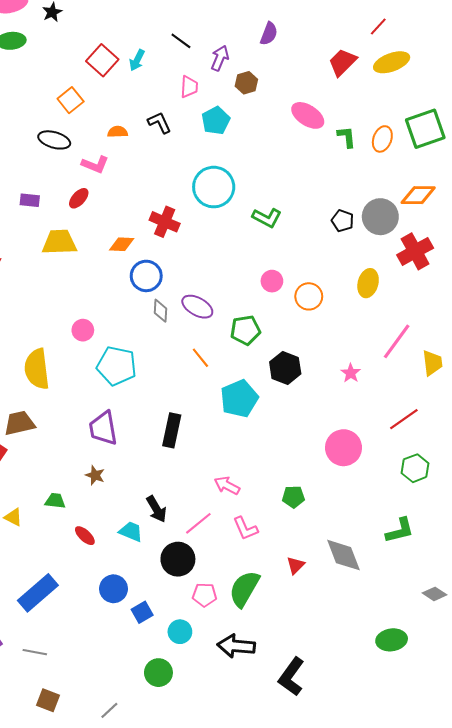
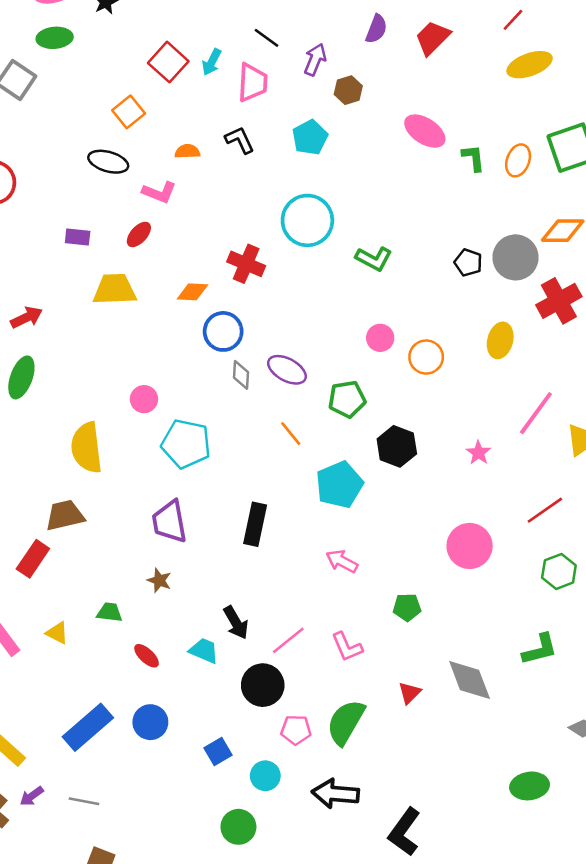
red trapezoid: (342, 62) -> (433, 38), moved
pink trapezoid: (189, 87) -> (253, 83), moved, size x1.4
pink arrow: (227, 486) -> (342, 561), moved
blue circle: (113, 589) -> (150, 722), moved

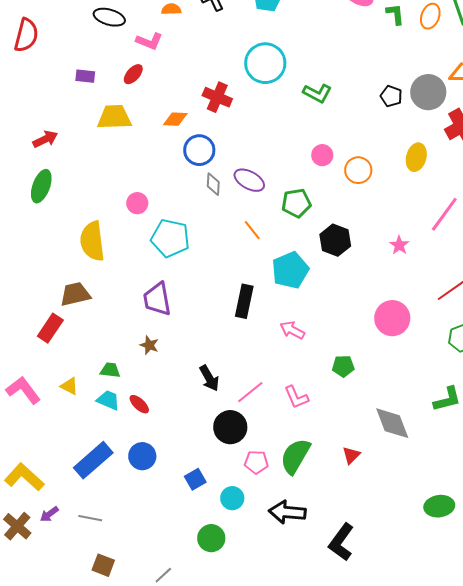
black rectangle: (255, 524) -> (244, 301), moved
cyan trapezoid: (204, 651) -> (108, 400), moved
red triangle: (410, 693) -> (351, 455), moved

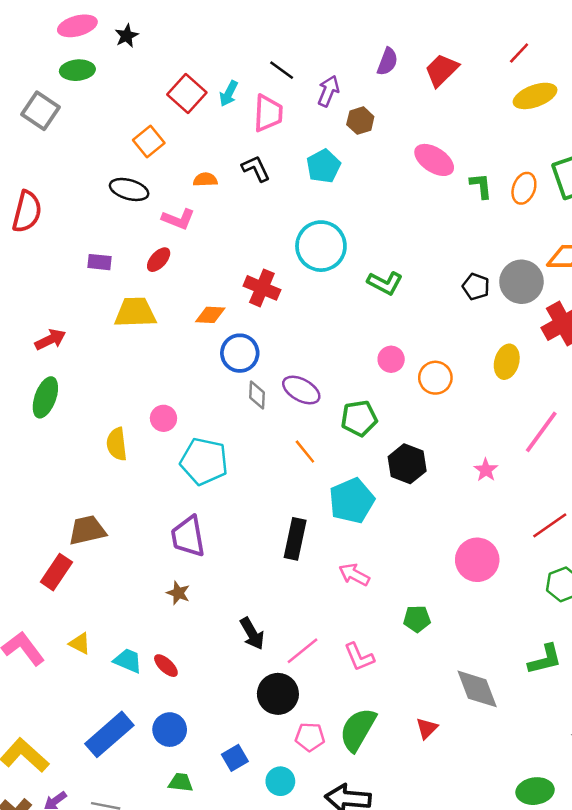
yellow semicircle: (92, 241) -> (117, 444), moved, size x0.7
green trapezoid: (110, 370) -> (181, 782), moved

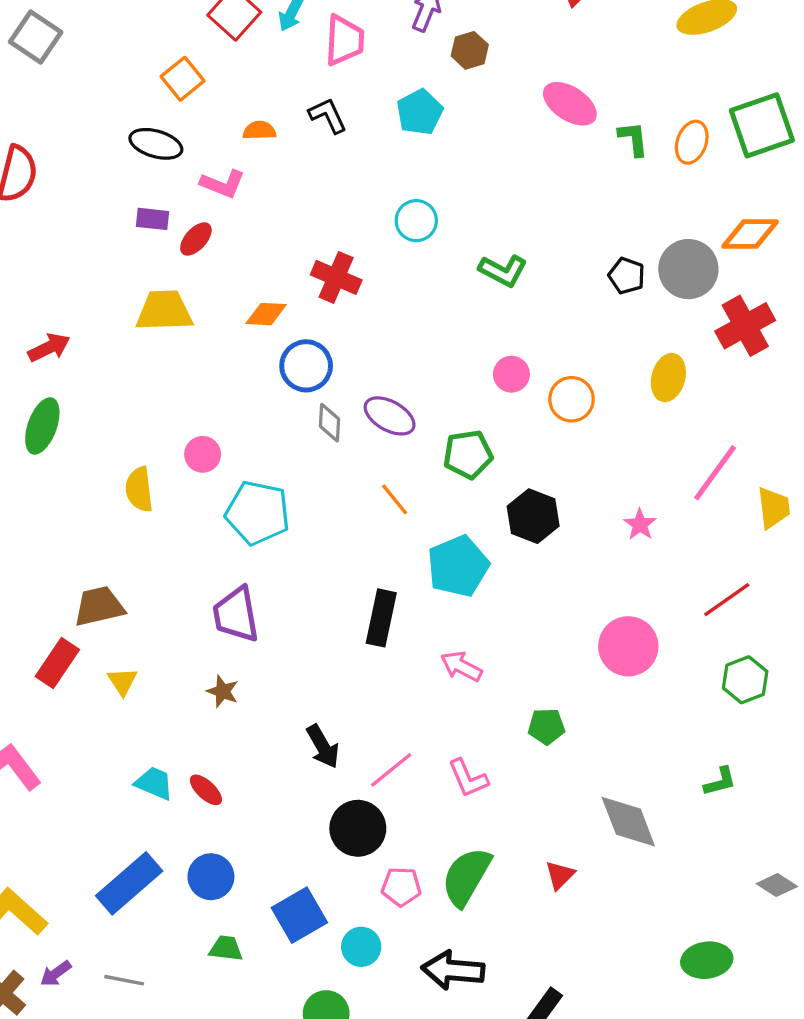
cyan circle: (321, 246) -> (416, 221), size x0.6
purple rectangle: (100, 262) -> (153, 219), moved
yellow triangle: (80, 643) -> (122, 681), moved, turned 30
green L-shape: (545, 659) -> (720, 782), size x0.7
blue square: (235, 758) -> (299, 915), size x1.5

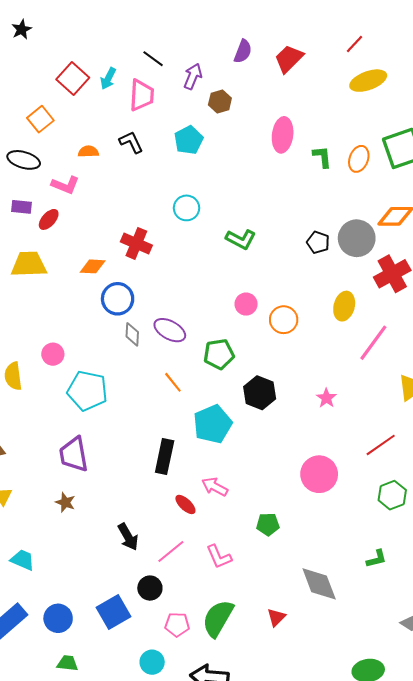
pink ellipse: (570, 104) -> (283, 135), turned 64
pink line: (715, 473) -> (373, 343), moved
red ellipse: (206, 790) -> (185, 504), moved
black circle: (358, 828) -> (150, 588), size x0.7
blue square: (299, 915) -> (113, 612), moved

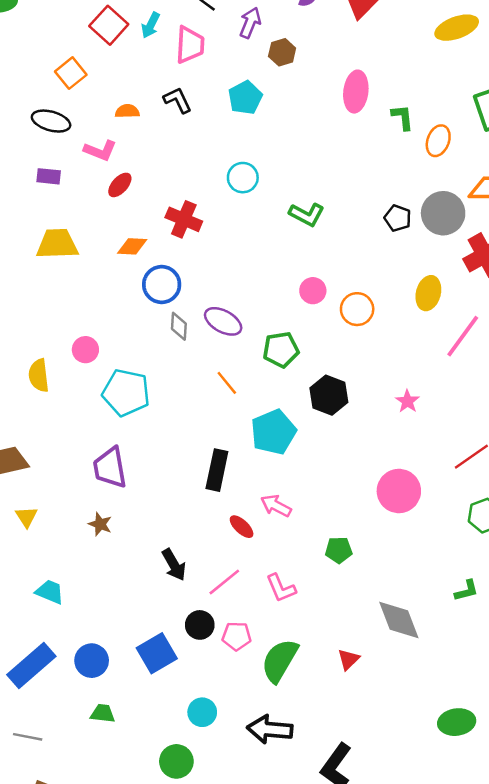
orange ellipse: (359, 159) -> (438, 141), moved
red ellipse: (49, 219) -> (120, 185), moved
pink pentagon: (177, 625) -> (237, 636), moved

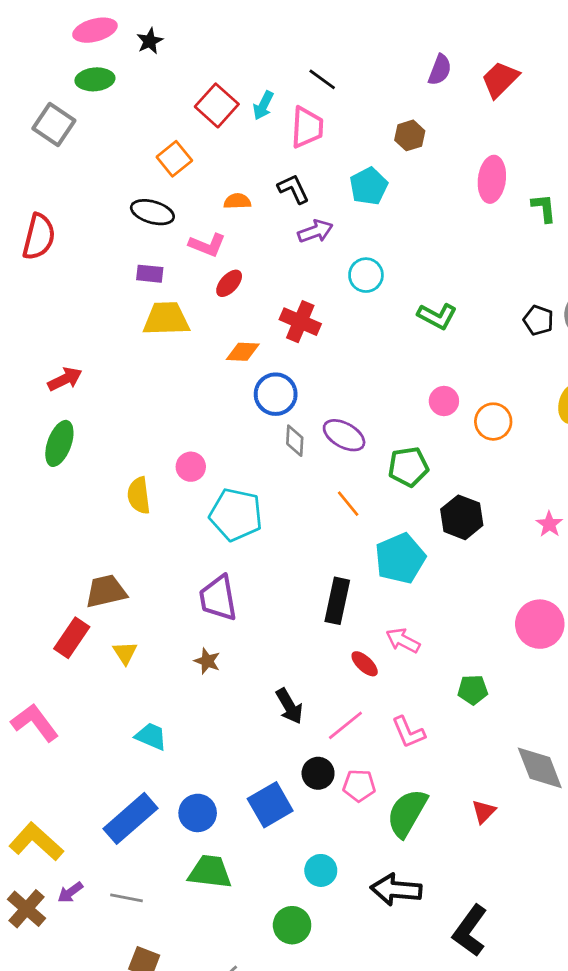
purple arrow: (250, 23) -> (315, 231), moved, turned 48
yellow trapezoid: (57, 244) -> (166, 319), moved
green trapezoid: (103, 713) -> (210, 872), size x1.6

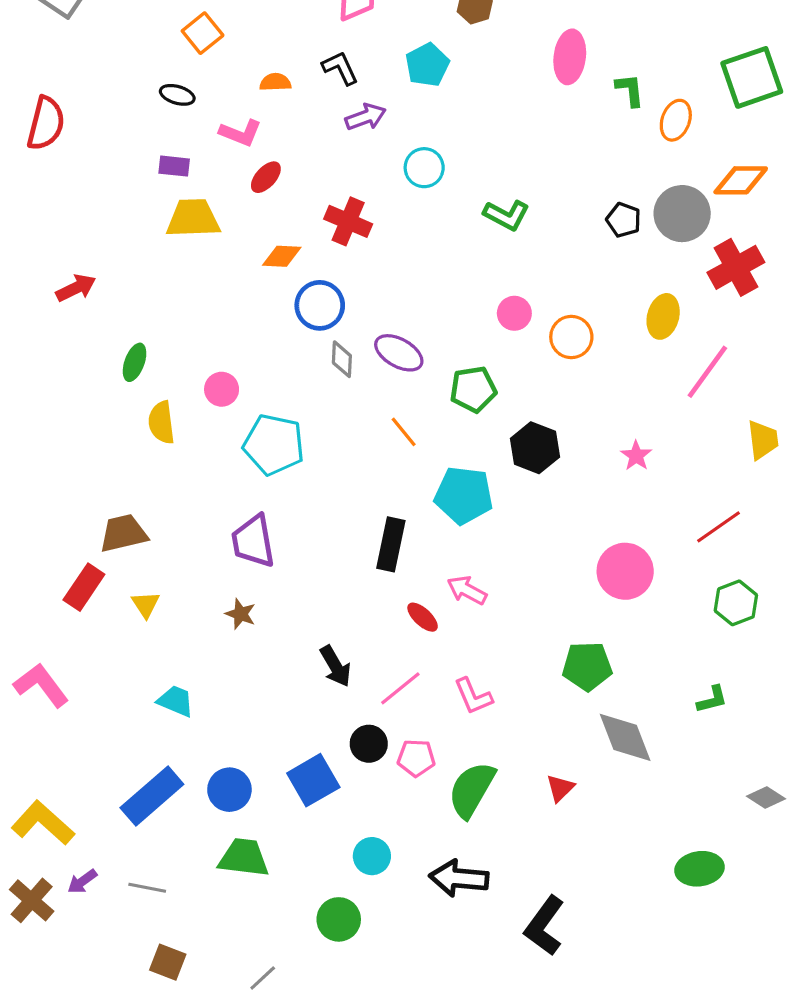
black ellipse: (152, 212) -> (177, 95), size x0.7
green ellipse: (59, 443) -> (135, 362), moved, size x0.7
cyan pentagon: (400, 558) -> (464, 495), turned 30
green pentagon: (473, 690) -> (587, 666), moved, size x1.4

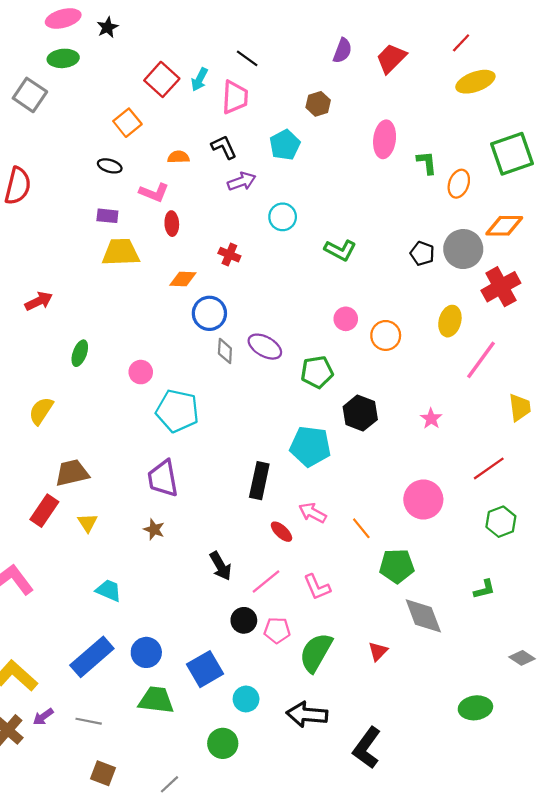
red ellipse: (266, 177) -> (172, 224), turned -45
red cross: (348, 221) -> (229, 255), size x0.7
yellow semicircle: (161, 422) -> (41, 411), moved, turned 40
orange line: (404, 432) -> (361, 528), moved
blue square: (313, 780) -> (205, 669), moved

